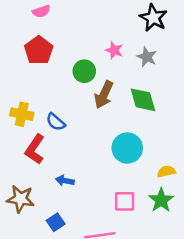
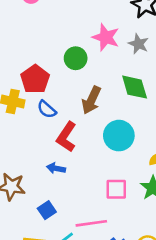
red pentagon: (39, 50) -> (35, 79), moved
pink star: (114, 50) -> (106, 37), size x1.5
brown arrow: (104, 95) -> (91, 100), moved
red L-shape: (35, 149) -> (66, 137), moved

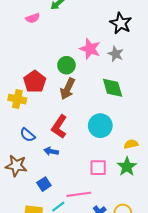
brown arrow: (91, 100) -> (67, 89), moved
blue semicircle: (47, 109) -> (28, 135), moved

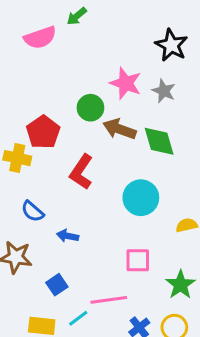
pink semicircle: (33, 18) -> (40, 38), size x1.5
brown arrow: (67, 89) -> (119, 129), moved, turned 85
red L-shape: (59, 127) -> (81, 172), moved
green star: (127, 167) -> (180, 285), moved

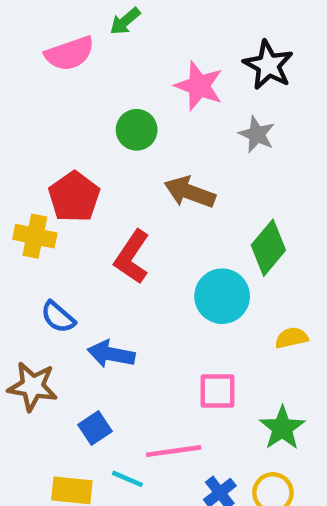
pink star: (126, 83) -> (199, 86), moved
green circle: (90, 108) -> (137, 130), moved
green diamond: (159, 141) -> (268, 248), moved, turned 56
blue arrow: (68, 236) -> (111, 354), size x1.4
cyan line: (78, 318) -> (127, 479), turned 60

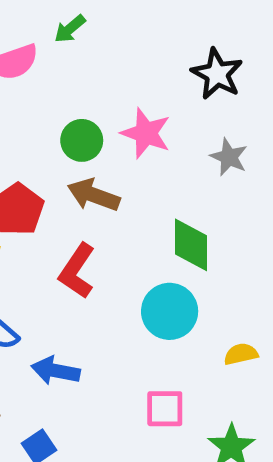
pink star: (199, 86) -> (146, 133), moved
gray star: (257, 134) -> (229, 157), moved
brown arrow: (190, 192) -> (94, 195), moved
green diamond: (268, 248) -> (191, 245), moved, turned -40

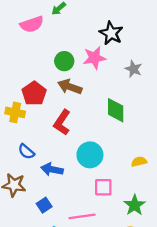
black star: (217, 74) -> (111, 33), moved
pink star: (146, 133) -> (94, 58), turned -30
cyan circle: (170, 311) -> (90, 155), moved

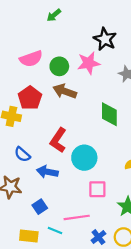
pink semicircle: (32, 24) -> (31, 59), moved
red L-shape: (62, 122) -> (58, 140), moved

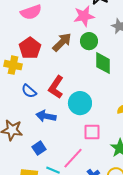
green circle: (59, 66) -> (89, 41), moved
brown arrow: (65, 91) -> (62, 42), turned 115
blue semicircle: (22, 154) -> (29, 91), moved
pink line: (77, 217) -> (73, 158), turned -40

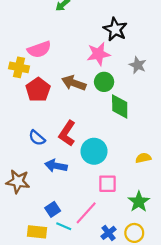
brown arrow: (62, 42) -> (74, 83), turned -115
yellow cross: (13, 65) -> (19, 67), moved
blue square: (39, 148) -> (53, 209), moved

